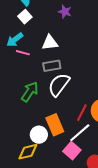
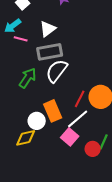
white triangle: (50, 43) -> (48, 29), turned -30
gray rectangle: (52, 66) -> (50, 52), size x1.4

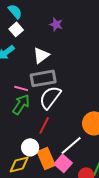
pink line: (21, 39) -> (21, 88), moved
red line: (80, 99) -> (44, 125), moved
orange rectangle: (53, 111) -> (46, 158), moved

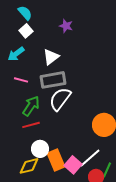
pink line: (21, 88) -> (21, 80), moved
red line: (44, 125) -> (31, 125), moved, turned 48
white line: (71, 145) -> (90, 158), moved

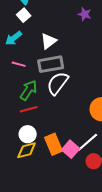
purple star: (66, 26) -> (85, 14), moved
white circle: (40, 149) -> (28, 134), moved

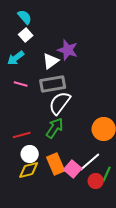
purple star: (85, 14) -> (68, 50), moved, size x1.5
green arrow: (29, 90) -> (55, 128), moved
red line: (29, 109) -> (22, 135), moved

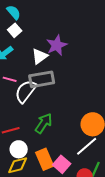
purple star: (68, 50) -> (57, 45), turned 30
white semicircle: (60, 103) -> (26, 91), moved
white line: (90, 162) -> (87, 146), moved

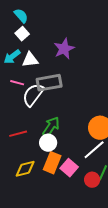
white triangle: (40, 56) -> (30, 60), moved, turned 30
white circle: (19, 149) -> (48, 143), moved
orange rectangle: (45, 159) -> (52, 163), turned 45

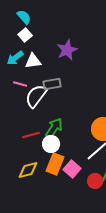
gray rectangle: (49, 83) -> (52, 84), size x0.7
red line: (18, 134) -> (31, 135), moved

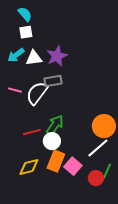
white square: (25, 35) -> (26, 32), turned 32
purple star: (67, 50) -> (57, 56), moved
pink line: (20, 84) -> (15, 90), moved

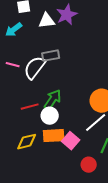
purple star: (57, 56) -> (67, 15), moved
white triangle: (34, 58) -> (47, 21), moved
orange rectangle: (56, 161) -> (54, 136), turned 65
red circle: (96, 178) -> (89, 165), moved

